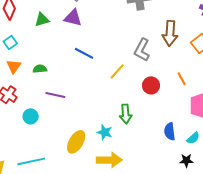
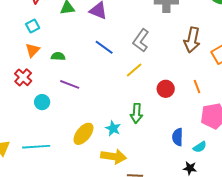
gray L-shape: (142, 50) -> (141, 40), moved

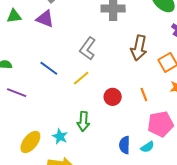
blue line: (104, 47) -> (49, 68), moved
cyan semicircle: (200, 147) -> (147, 147), moved

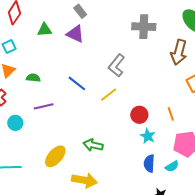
brown arrow: (139, 48) -> (179, 52), moved
purple line: (17, 93) -> (44, 106), turned -36
green arrow: (83, 121) -> (93, 145), moved, turned 96
cyan star: (60, 136) -> (148, 136), moved

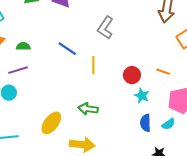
yellow line: (109, 95) -> (93, 65), moved, turned -48
purple line: (44, 106) -> (18, 70), moved
orange line: (171, 114) -> (163, 72), turned -48

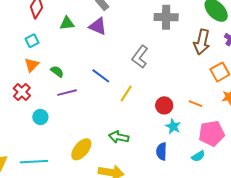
green semicircle: (23, 46) -> (57, 71), turned 32
yellow line: (93, 65) -> (126, 94), turned 30
purple line: (18, 70) -> (67, 93), moved
blue semicircle: (145, 123) -> (162, 151), moved

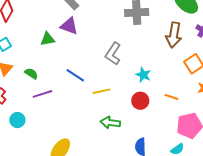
green triangle: (67, 23) -> (48, 39), moved
yellow line: (126, 94) -> (102, 91), turned 48
cyan star: (173, 126) -> (143, 75), moved
green arrow: (119, 137) -> (110, 123), moved

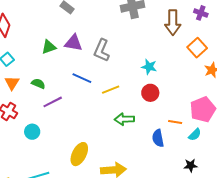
purple triangle: (69, 26) -> (74, 43), moved
gray L-shape: (113, 54) -> (102, 50), moved
orange line: (171, 97) -> (175, 122), moved

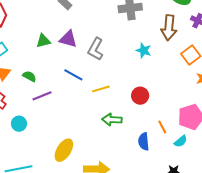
cyan star: (149, 67) -> (144, 50), moved
orange line: (175, 122) -> (162, 127), turned 48

